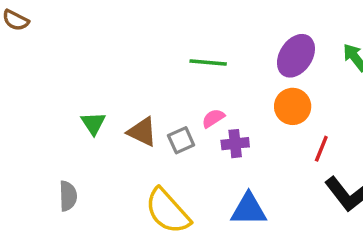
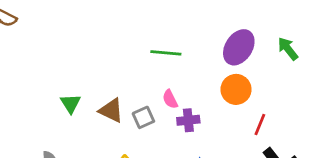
pink semicircle: (213, 118) -> (170, 99), turned -84

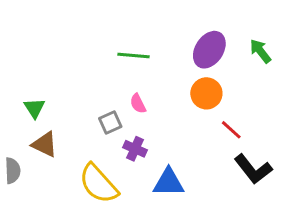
brown triangle: (111, 110) -> (45, 144), moved
purple cross: (188, 120) -> (135, 149), moved, turned 30
red line: (260, 124) -> (231, 130), turned -70

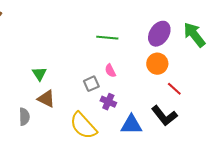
green arrow: (260, 51) -> (194, 35), size x1.5
black L-shape: (253, 169) -> (164, 116), moved

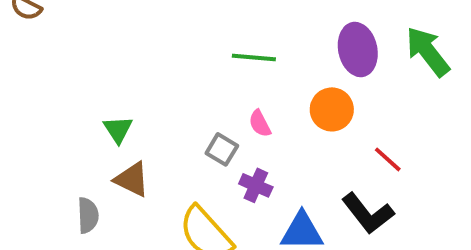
purple ellipse: (159, 34) -> (358, 50), turned -45
orange circle: (157, 64) -> (332, 109), moved
gray square: (91, 84) -> (222, 149), turned -35

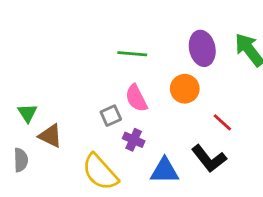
pink semicircle: (260, 123) -> (136, 98), size x1.5
green triangle: (118, 129) -> (27, 113), moved
gray square: (222, 149) -> (111, 116), turned 35

